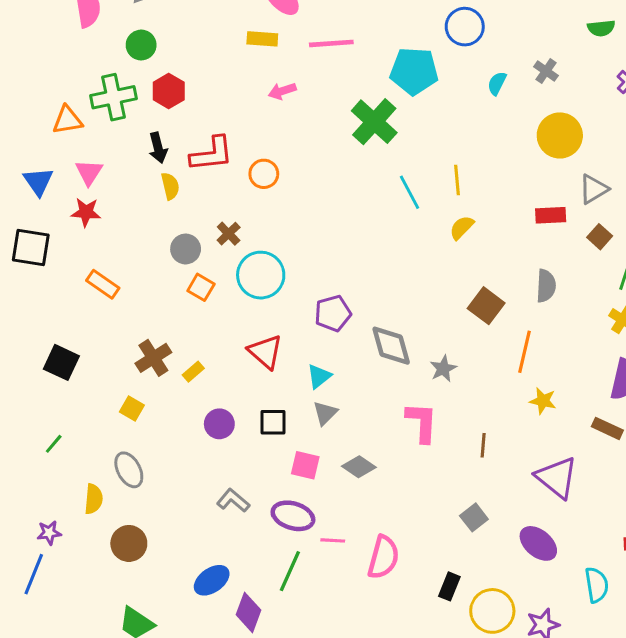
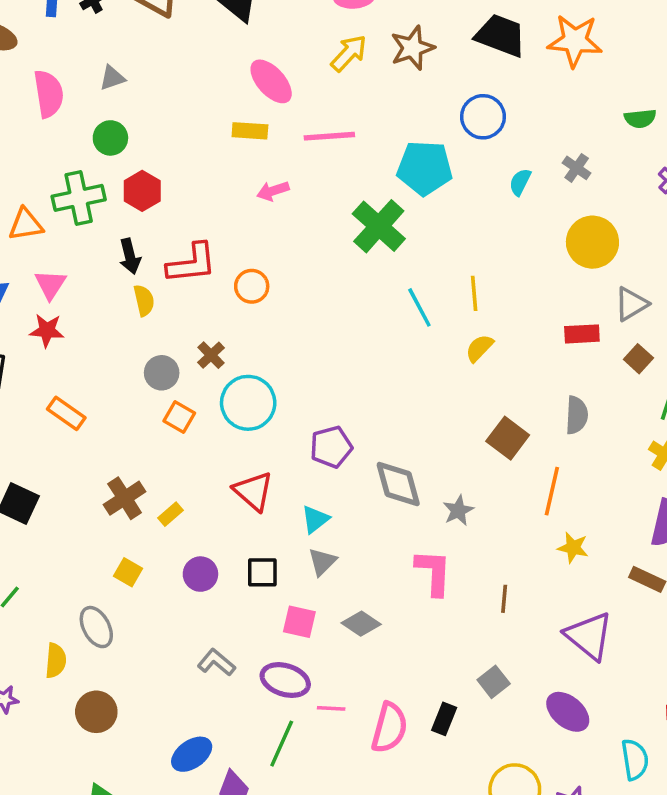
yellow square: (132, 408) -> (128, 572), moved
black rectangle: (449, 586) -> (444, 719), moved

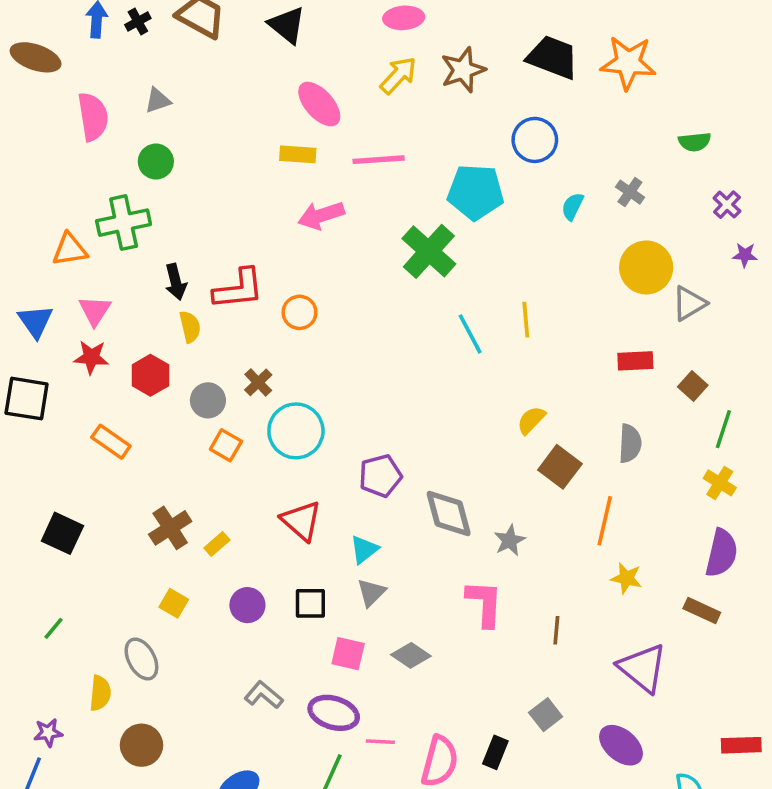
red hexagon: (142, 191) -> (150, 375), moved
pink arrow: (273, 191) -> (321, 215), size x1.4
gray triangle: (631, 304) -> (689, 303), moved
yellow semicircle: (479, 348) -> (531, 420), moved

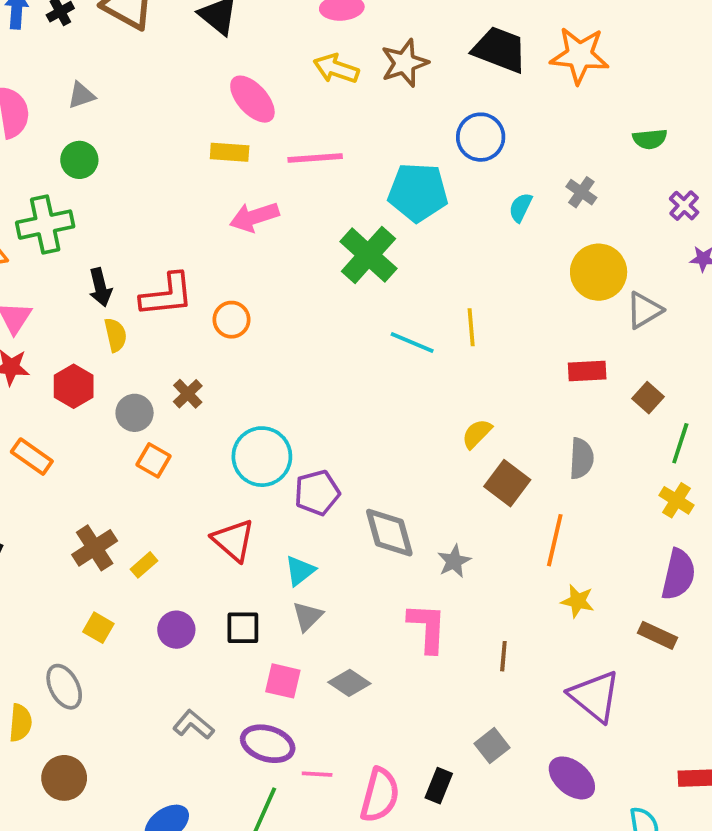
yellow arrow: (398, 75) -> (336, 69), turned -114
cyan line: (470, 334) -> (412, 342), turned -39
cyan circle: (296, 431) -> (262, 457), moved

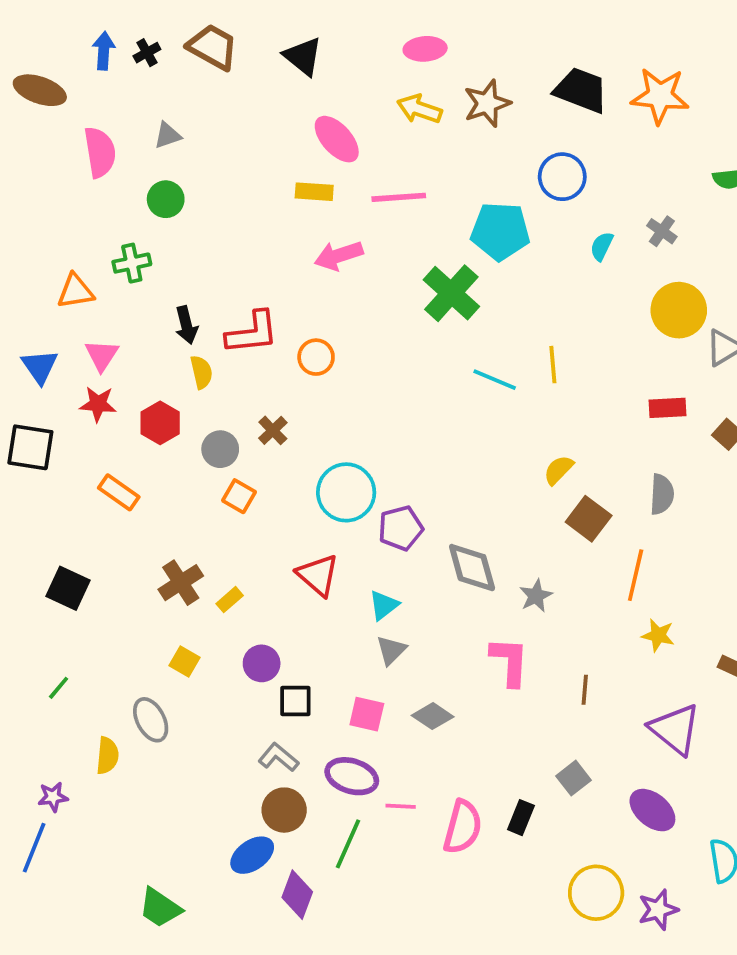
green cross: (45, 225) -> (132, 263), size x0.7
black square: (243, 628) -> (295, 701), moved
brown circle: (64, 778) -> (284, 810), moved

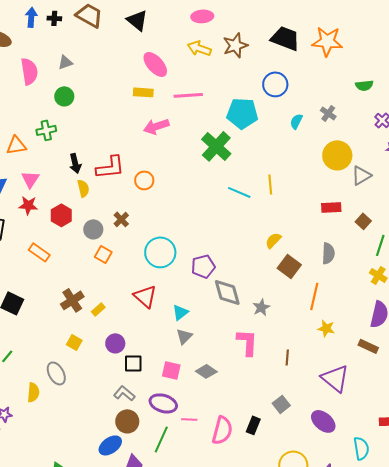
black cross: (147, 53) -> (54, 18), turned 32
purple pentagon: (401, 528) -> (203, 266), moved

